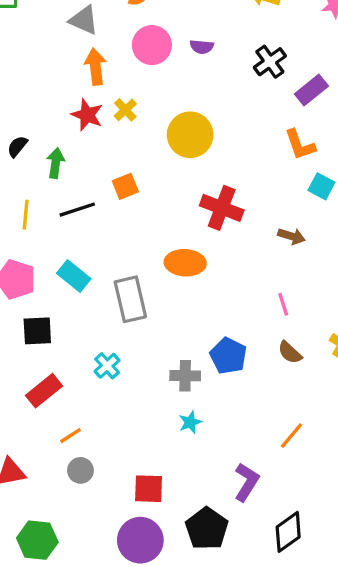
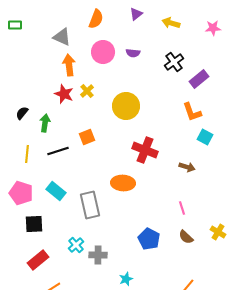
gray cross: (185, 376) -> (98, 255), moved

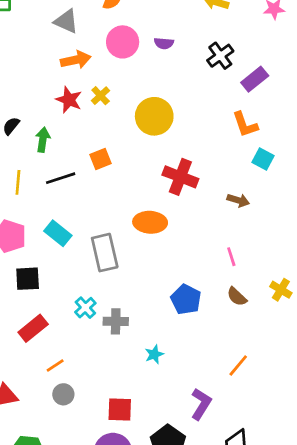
orange arrow: (69, 65) -> (76, 60), turned 85

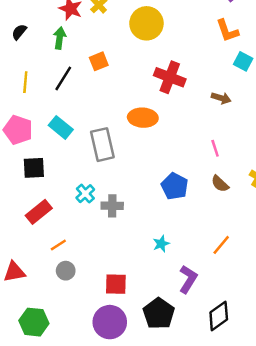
green arrow: (43, 140) -> (60, 38), moved
black line: (61, 178) -> (63, 78), turned -40
cyan star: (154, 354) -> (161, 244), moved

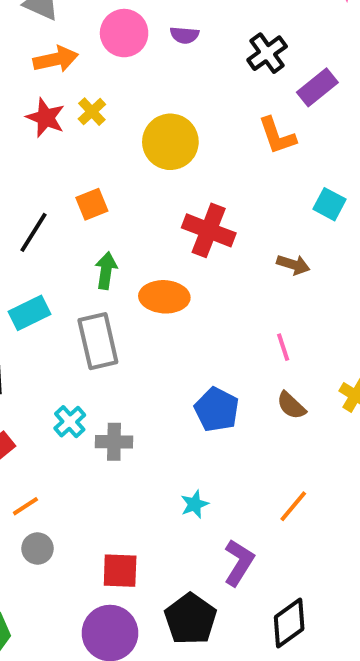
orange L-shape: (227, 31) -> (277, 136), moved
green arrow: (60, 38) -> (106, 271), moved
cyan rectangle: (61, 127) -> (29, 313), turned -65

